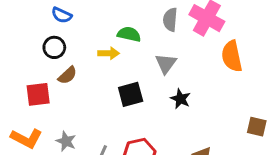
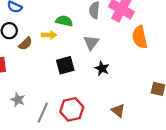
brown semicircle: (67, 75) -> (25, 44), moved

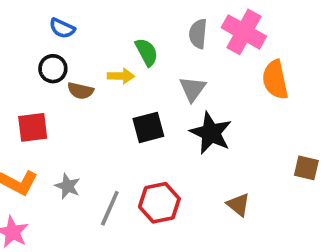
green semicircle: (64, 21) -> (147, 52), turned 49
brown semicircle: (25, 44) -> (80, 91), turned 56
black star: (102, 68) -> (211, 133), size x1.6

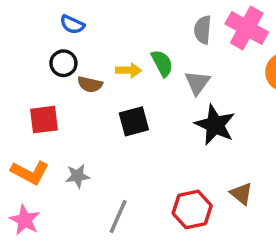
green semicircle: (147, 52) -> (162, 63), moved
black square: (148, 127) -> (134, 121), moved
gray star: (68, 186) -> (78, 176), turned -30
red hexagon: (159, 203) -> (192, 209), moved
gray line: (110, 208) -> (118, 217), moved

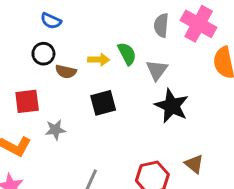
gray star: (78, 176) -> (55, 130), moved

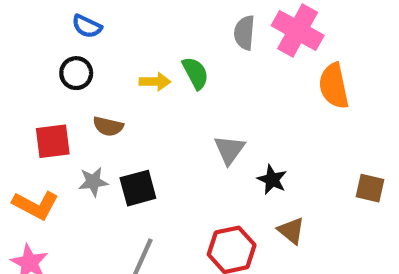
gray triangle: (157, 70) -> (229, 150), moved
brown semicircle: (66, 72) -> (108, 126), moved
black square: (103, 103) -> (138, 188), moved
black star: (172, 106) -> (272, 180), moved, size x0.6

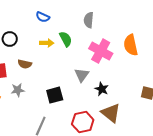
blue semicircle: (87, 26) -> (43, 17), moved
pink cross: (298, 31) -> (101, 51), moved
black square: (138, 188) -> (55, 95), moved
brown triangle: (291, 231) -> (111, 113), size x1.5

